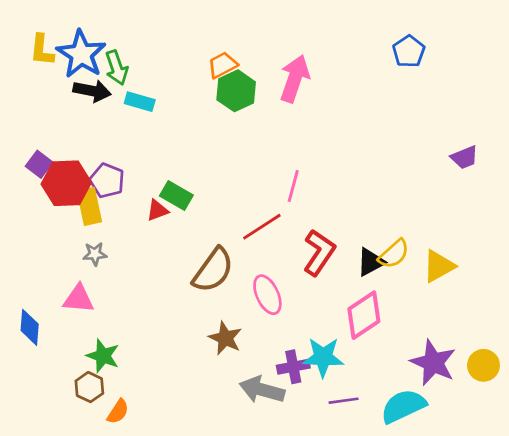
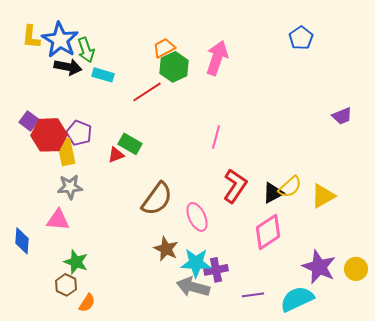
red line: (262, 227) -> (147, 92), moved
gray star: (95, 254) -> (70, 187), size x1.4
cyan star: (323, 357) -> (196, 263), moved

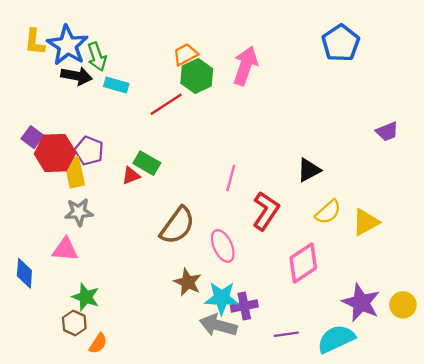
blue pentagon: (301, 38) -> (341, 43), size x1.4
pink line: (216, 137) -> (231, 178), moved
black triangle: (273, 193) -> (309, 170), moved

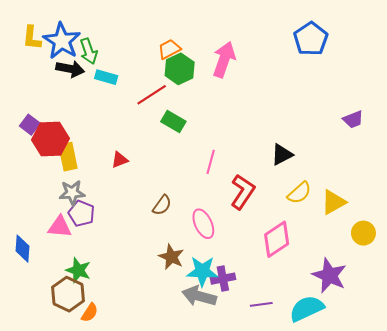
purple pentagon: (89, 151) -> (81, 213), moved
green rectangle: (147, 163) -> (173, 122), moved
brown semicircle: (177, 226) -> (162, 205), size x0.6
yellow circle: (403, 305) -> (363, 233), moved
brown hexagon: (74, 323) -> (68, 294), size x1.5

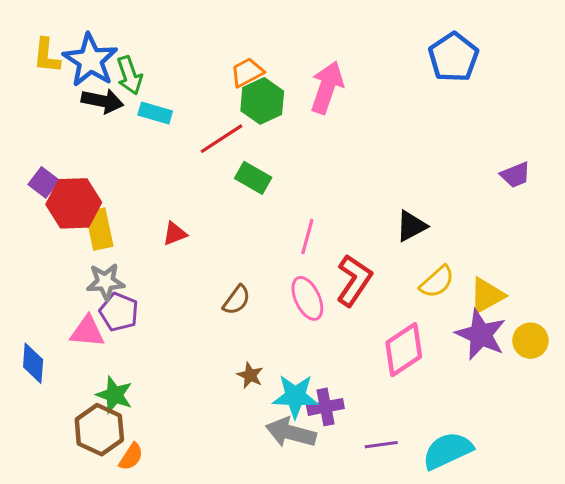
pink ellipse: (203, 224) -> (307, 298), moved
brown star: (171, 257) -> (250, 375), size x0.7
purple star: (329, 275) -> (481, 335), moved

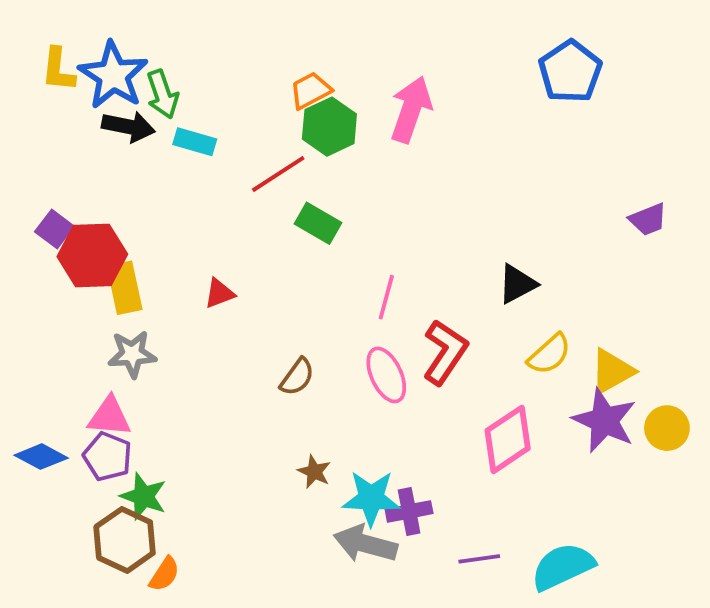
purple pentagon: (119, 312) -> (108, 457), moved
blue diamond: (33, 363) -> (41, 457), turned -66

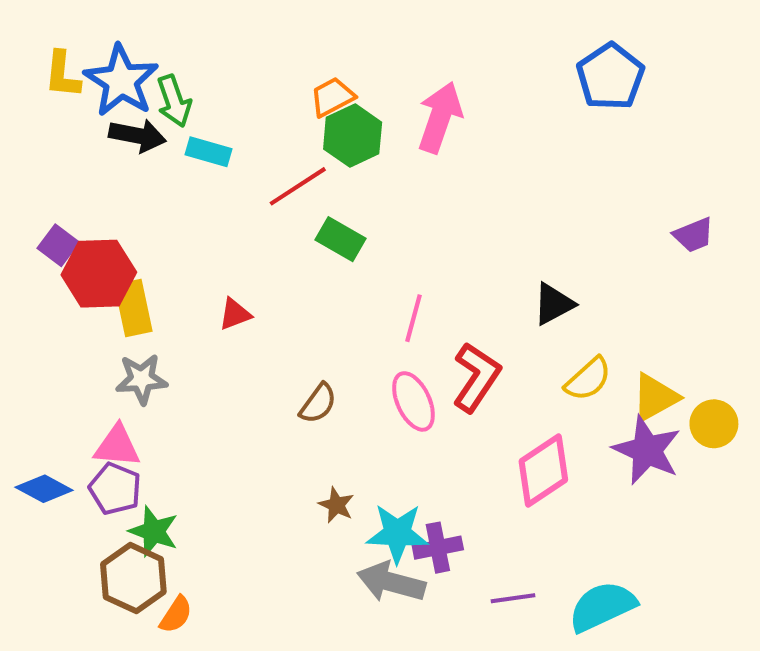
yellow circle: (667, 428) -> (714, 424), moved

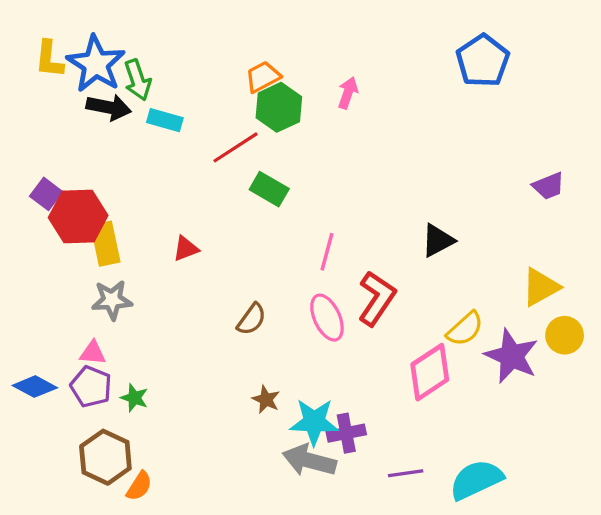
pink arrow: (440, 117) -> (348, 93), size x0.6
yellow semicircle: (588, 379) -> (465, 329), moved
yellow triangle: (655, 397) -> (540, 287), moved
pink triangle: (117, 446) -> (93, 353), size x0.7
green star: (154, 531) -> (134, 398), moved, size x0.7

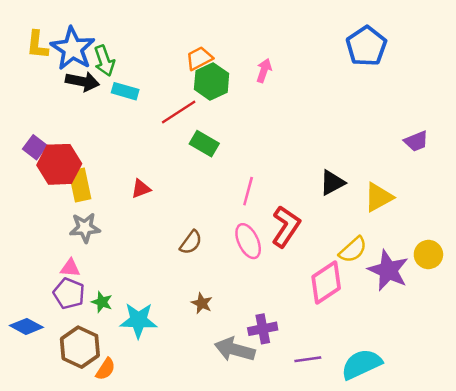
yellow triangle: (540, 287) -> (378, 197), moved
blue diamond: (35, 387) -> (26, 326), moved
cyan star: (314, 422) -> (138, 320), moved

